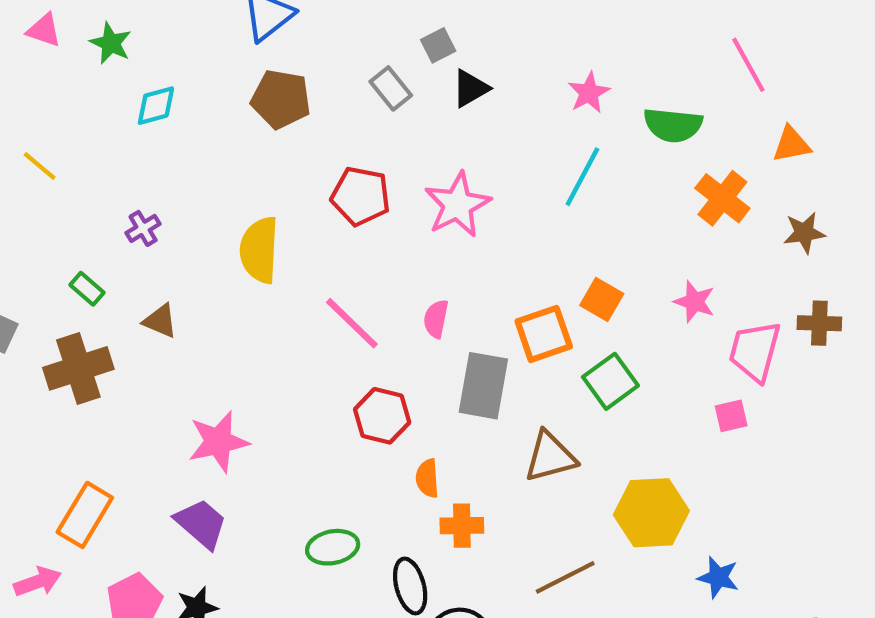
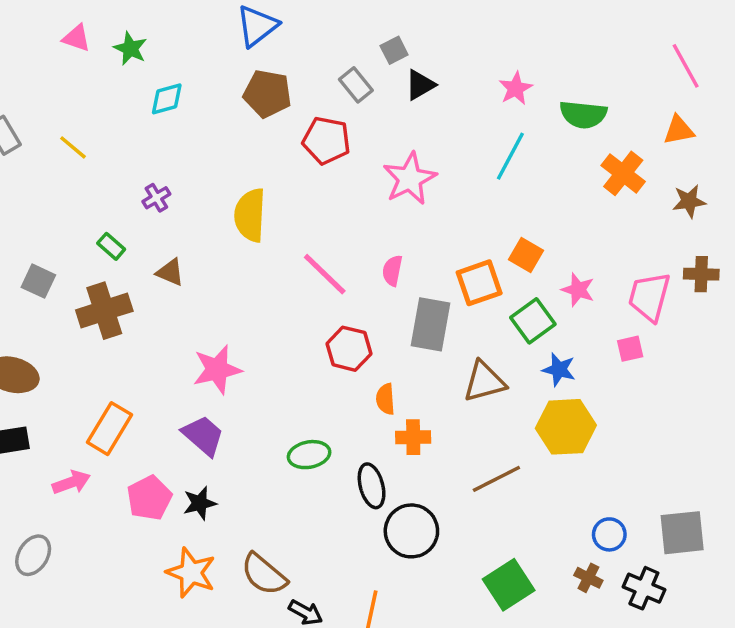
pink line: (748, 65) -> (686, 66), moved
red pentagon: (361, 196) -> (326, 140), moved
pink star: (694, 302) -> (578, 290), moved
blue star: (718, 577) -> (559, 370), moved

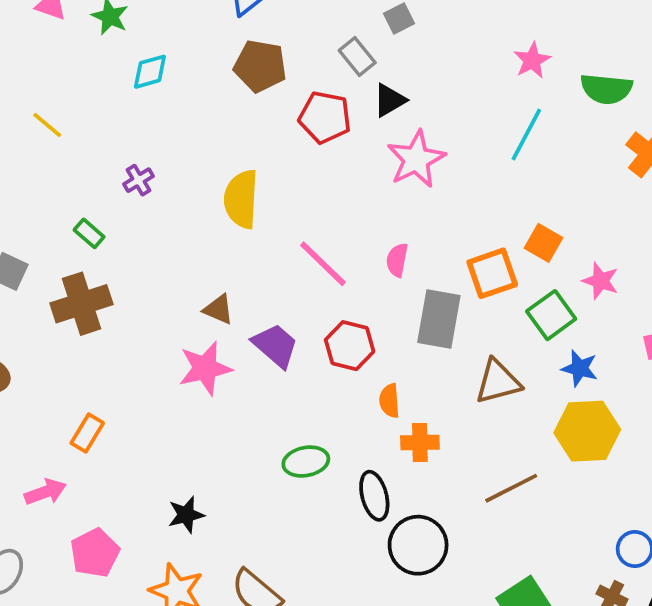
black triangle: (420, 85) -> (390, 100), moved
brown triangle: (170, 272) -> (218, 309), moved
orange rectangle: (109, 429) -> (87, 433), size x0.7
purple trapezoid: (203, 435) -> (275, 346), moved
pink pentagon: (149, 498) -> (95, 553), moved

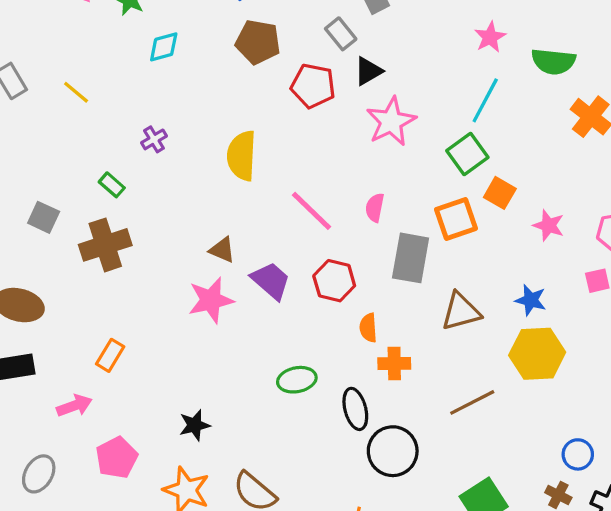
green square: (551, 315) -> (467, 154), moved

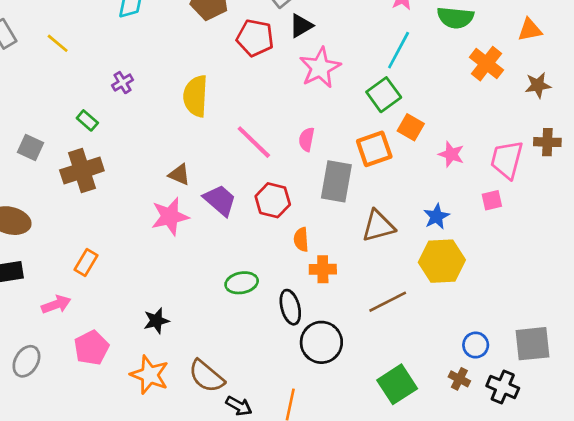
blue star: (531, 300) -> (436, 216), turned 30

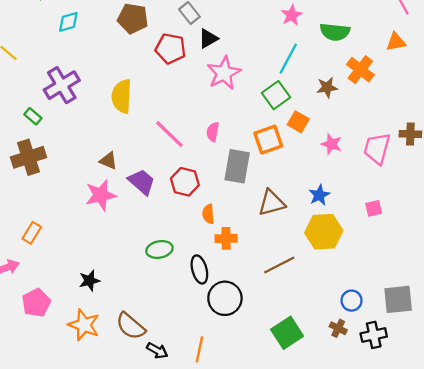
purple cross: (123, 83) -> (62, 85), size x2.0
brown star: (538, 85) -> (327, 87), moved
pink square: (492, 200) -> (374, 208), moved
black cross: (503, 387) -> (374, 335), turned -35

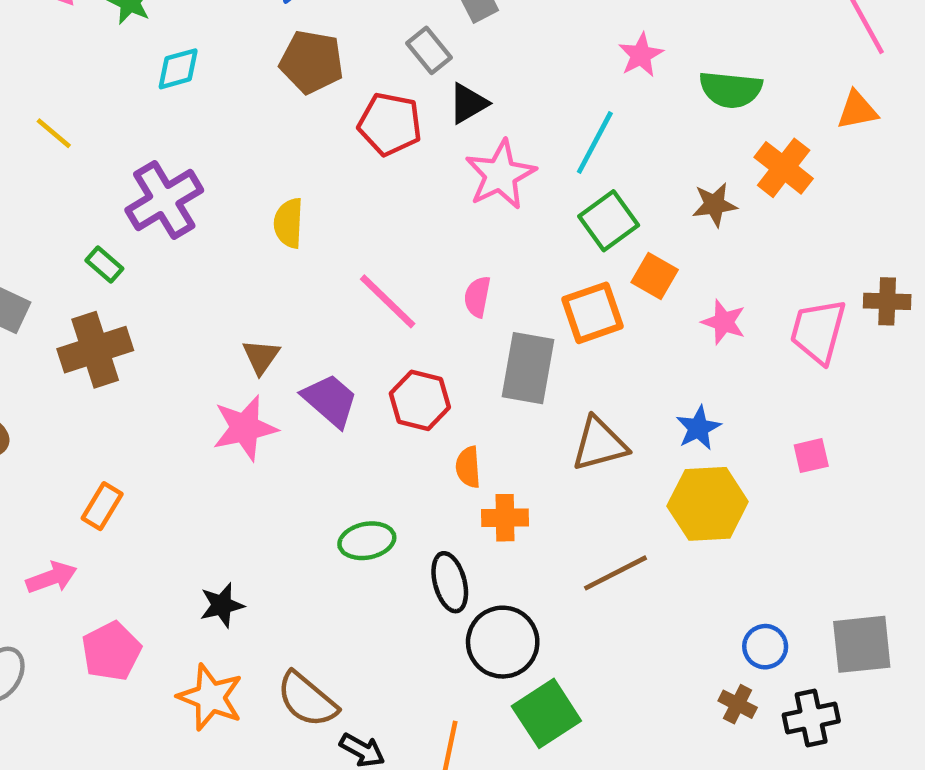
cyan line: (288, 59) -> (595, 142), moved
yellow semicircle: (122, 96) -> (289, 223), size x0.7
brown triangle: (108, 161) -> (261, 357), turned 42
green square: (287, 333) -> (546, 713), moved

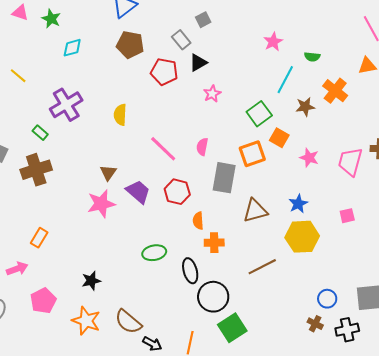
green semicircle: (731, 90) -> (312, 57), size x0.6
cyan line: (595, 142) -> (285, 80), moved
pink star: (500, 175) -> (212, 94), size x0.6

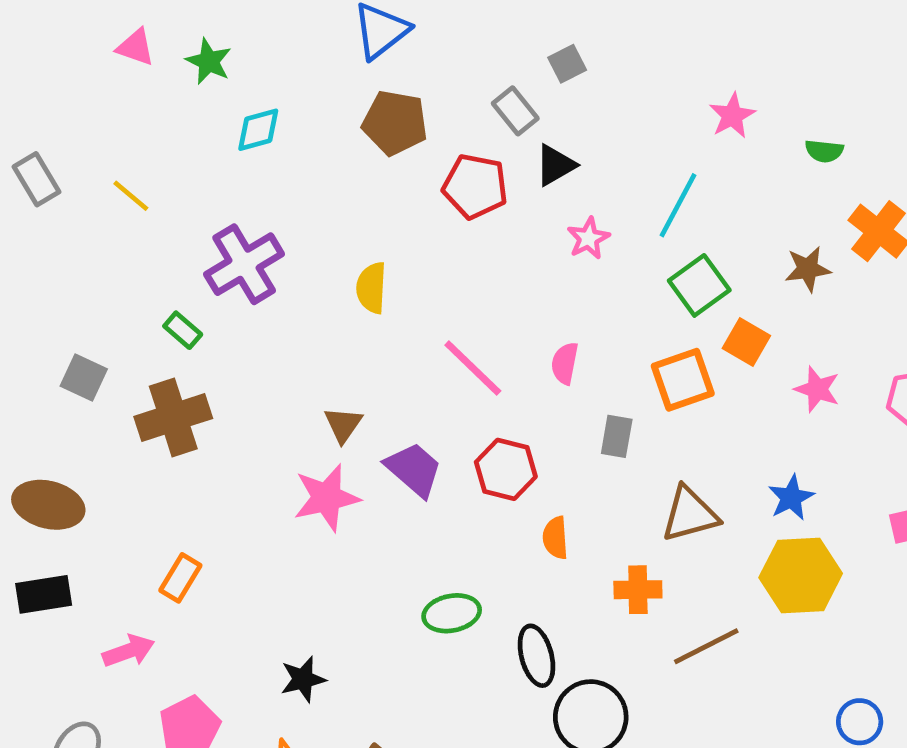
cyan line: (285, 80) -> (678, 205), moved
gray rectangle: (224, 178) -> (617, 436), size x0.6
orange cross: (214, 243) -> (638, 590), moved

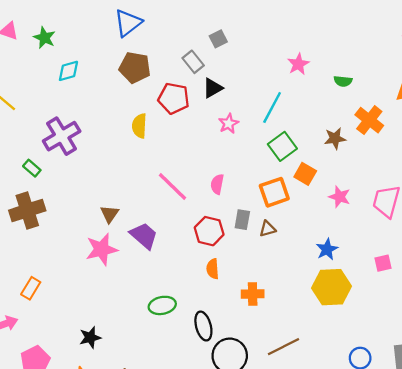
yellow semicircle: (371, 288) -> (139, 126), moved
red hexagon: (506, 469) -> (209, 231), moved
brown triangle: (690, 514) -> (267, 229), moved, size x0.6
brown line: (706, 646) -> (283, 347), moved

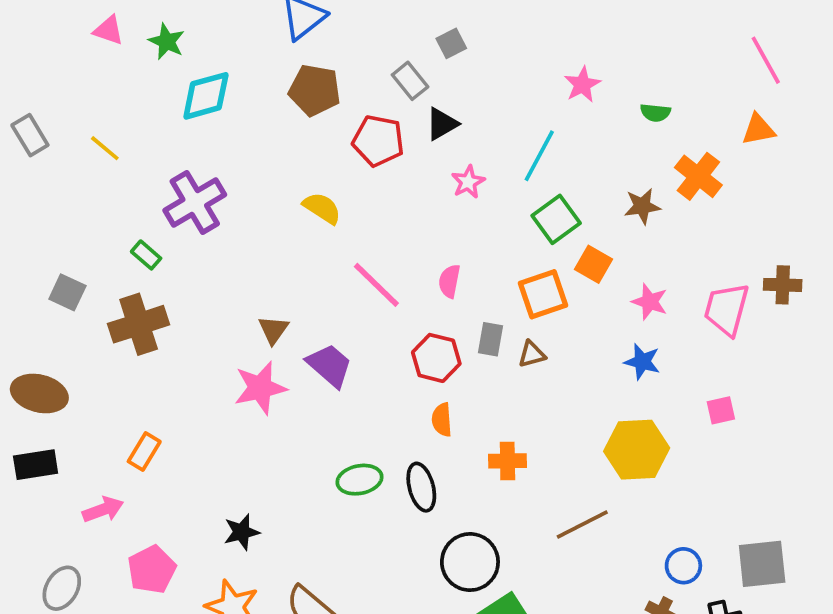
cyan diamond: (68, 71) -> (206, 96), size x1.4
yellow semicircle: (139, 126) -> (322, 208), moved, turned 120
blue star: (327, 249) -> (642, 362), moved, turned -30
black ellipse: (203, 326) -> (421, 487), moved
brown line: (283, 347) -> (582, 525), moved

